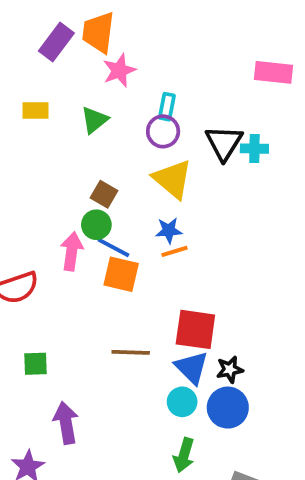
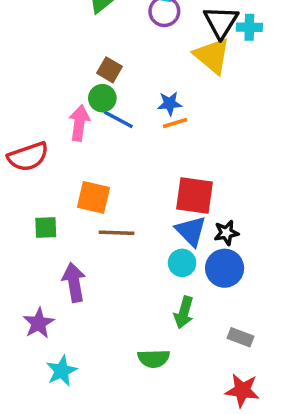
yellow triangle: (173, 179) -> (212, 56), moved
orange square: (121, 274) -> (94, 197), moved
brown line: (131, 352) -> (117, 233), moved

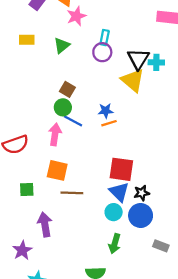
pink arrow: (79, 123) -> (55, 134), moved
gray rectangle: (241, 337) -> (161, 246), moved

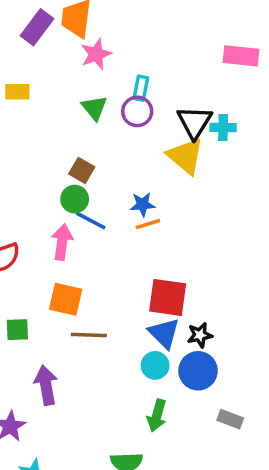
green triangle: (62, 45) -> (94, 108), moved, turned -30

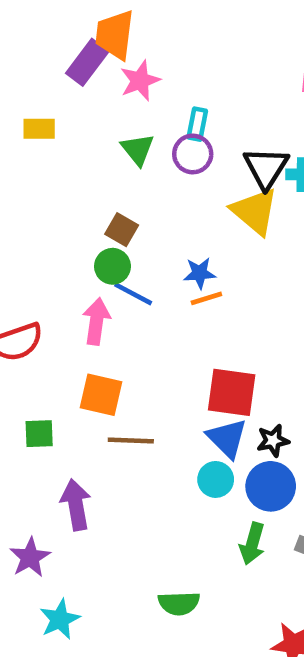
purple rectangle: (37, 27) -> (87, 62), moved
green arrow: (157, 416) -> (252, 544), moved

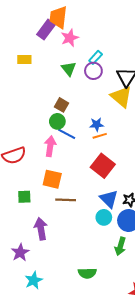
cyan rectangle: (197, 124) -> (96, 57), turned 32
red square: (232, 392) -> (103, 166), moved, turned 30

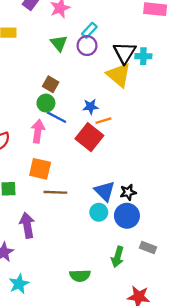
orange line: (100, 136) -> (103, 121), moved
red square: (103, 166) -> (89, 137), moved
green arrow: (120, 246) -> (118, 257), moved

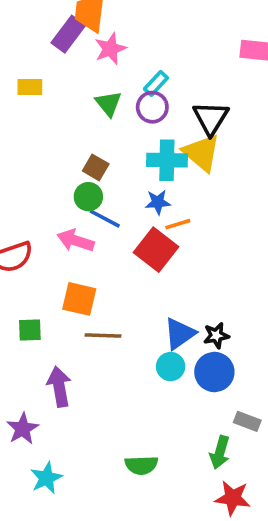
cyan cross: (143, 56) -> (167, 160), moved, size x1.5
pink arrow: (38, 131) -> (76, 241), turned -80
blue triangle: (105, 191) -> (180, 334), turned 40
green arrow: (118, 257) -> (220, 452), moved

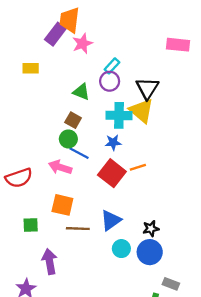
green triangle: (108, 104) -> (81, 92), moved, turned -30
orange line: (178, 224) -> (138, 167), moved
blue triangle: (180, 334) -> (111, 220), moved

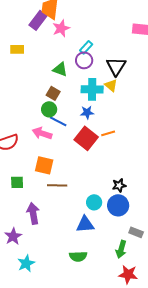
yellow triangle: (141, 111) -> (111, 85), size x0.6
blue triangle: (111, 220) -> (85, 224), moved, turned 30

